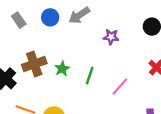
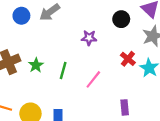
purple star: (111, 37) -> (89, 38), moved

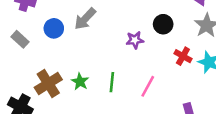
black circle: (121, 19) -> (163, 24), moved

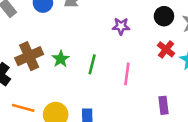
black circle: (163, 24) -> (164, 16), moved
pink line: (148, 86) -> (127, 74), turned -30

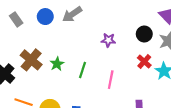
brown cross: (29, 56) -> (31, 60), turned -30

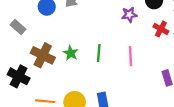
gray rectangle: (16, 19) -> (18, 27), moved
purple star: (108, 40) -> (129, 15), moved

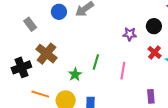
green star: (71, 53) -> (75, 74), moved
black cross: (19, 76) -> (21, 67), turned 30

